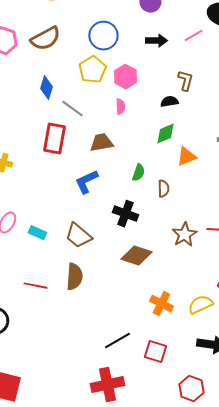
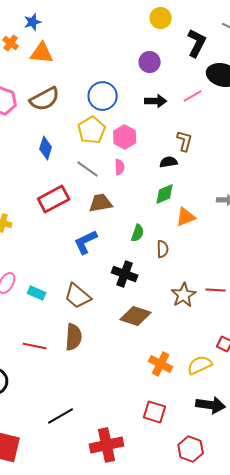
gray line: (72, 109) -> (88, 169), moved
red rectangle: (54, 139) -> (54, 199), turned 52
black line: (117, 341) -> (61, 416), moved

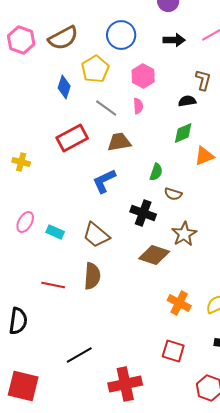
yellow pentagon: (92, 130) -> (95, 69), moved
brown semicircle: (163, 249) -> (173, 194), moved, turned 108
brown star: (184, 295) -> (184, 234), moved

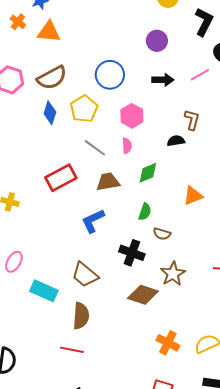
blue diamond: (64, 87) -> (50, 113), moved
green diamond: (183, 133) -> (148, 173), moved
cyan rectangle: (55, 232) -> (44, 291), moved, size x1.5
red line: (53, 285) -> (72, 350), moved

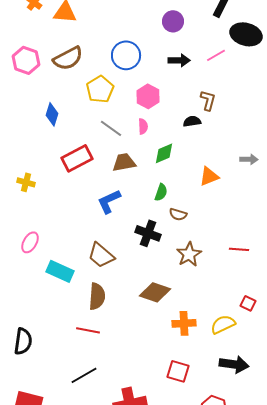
blue diamond: (50, 113) -> (52, 114), moved
brown diamond: (143, 295) -> (155, 292), moved
orange cross: (168, 343) -> (184, 323), turned -30

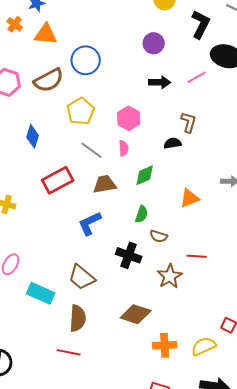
blue circle: (126, 55) -> (86, 60), moved
red line: (239, 249) -> (197, 256), moved

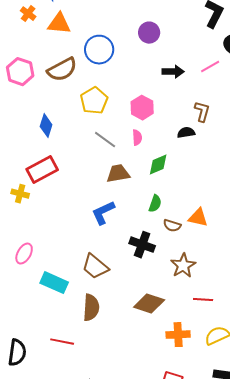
purple circle: (154, 43) -> (149, 33), moved
red rectangle: (58, 180) -> (42, 170), moved
orange triangle: (190, 198) -> (198, 218), moved, turned 35
red line: (197, 256) -> (203, 300), moved
red line: (69, 352) -> (62, 342), moved

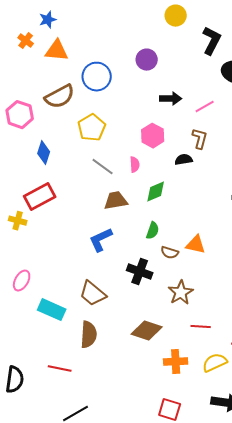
pink line: (210, 67) -> (205, 107), moved
pink hexagon: (20, 72) -> (20, 115), moved
pink hexagon: (142, 108) -> (153, 136), moved

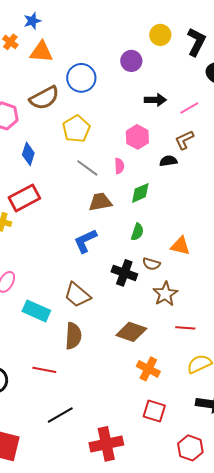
yellow circle: (176, 16) -> (160, 35), moved
brown L-shape: (200, 139) -> (184, 140), turned -130
brown semicircle: (170, 253) -> (151, 264), moved
orange cross: (176, 362) -> (148, 369), moved, turned 30

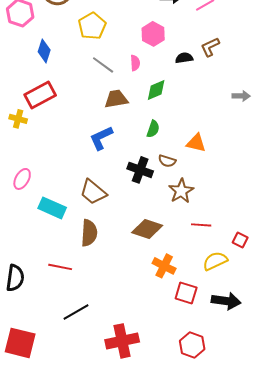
brown L-shape: (184, 140) -> (210, 47), moved
red square: (154, 411) -> (186, 293), moved
red hexagon: (190, 448) -> (192, 345), moved

